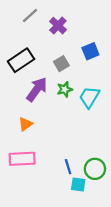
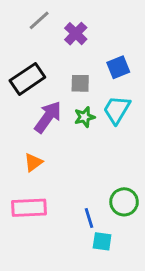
gray square: (61, 64) -> (80, 83), turned 32
cyan trapezoid: (89, 97) -> (117, 110), moved
green circle: (95, 169) -> (124, 202), moved

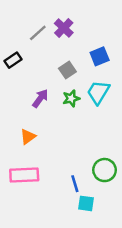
gray line: (39, 20) -> (38, 33), moved
black rectangle: (27, 79) -> (13, 60), moved, size x0.6
gray square: (80, 83) -> (67, 70), turned -35
purple arrow: (48, 117) -> (40, 98), size x0.7

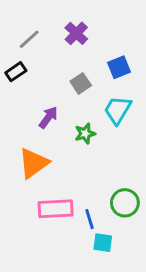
gray line: (38, 33) -> (29, 39), moved
green star: (71, 98) -> (85, 134), moved
orange triangle: (28, 137) -> (34, 163), size x1.6
pink rectangle: (24, 175) -> (56, 209), moved

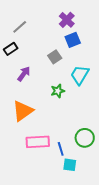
purple cross: (76, 33) -> (67, 20), moved
blue square: (119, 67) -> (73, 40), moved
purple arrow: (48, 117) -> (24, 74), moved

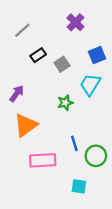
blue square: (73, 40) -> (97, 55), moved
black rectangle: (11, 49) -> (38, 55), moved
purple arrow: (24, 74) -> (17, 94), moved
blue line: (61, 149) -> (74, 143), moved

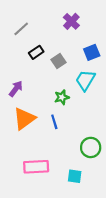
blue line: (74, 143) -> (54, 122), moved
pink rectangle: (43, 160) -> (36, 167), moved

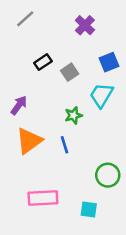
gray line: (21, 29) -> (25, 19), moved

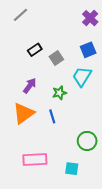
purple cross: (85, 25) -> (90, 18), moved
purple arrow: (19, 105) -> (30, 86), moved

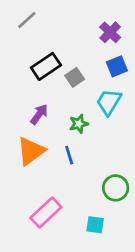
purple cross: (90, 18) -> (110, 32), moved
black rectangle: (35, 50) -> (46, 66), size x1.5
pink rectangle: (35, 159) -> (46, 212), turned -40

